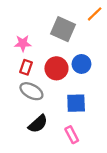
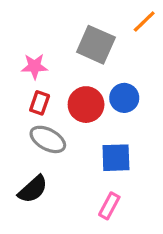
black semicircle: (38, 124) -> (33, 189), moved
pink rectangle: (72, 135) -> (109, 206), turned 56

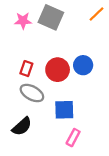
gray square: (96, 45) -> (51, 17), moved
pink star: (35, 66) -> (23, 21), moved
blue square: (116, 158) -> (64, 110), moved

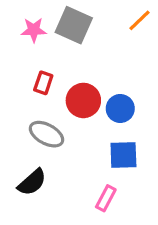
blue circle: (83, 65) -> (120, 108), moved
red rectangle: (26, 69) -> (43, 83), moved
blue square: (64, 110) -> (123, 155), moved

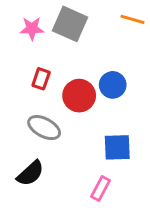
orange line: (139, 20) -> (132, 19), turned 60
blue circle: (120, 108) -> (113, 85), moved

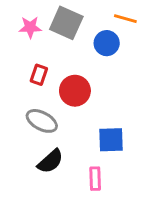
blue circle: (113, 85) -> (107, 43), moved
black semicircle: (30, 173) -> (50, 161), moved
pink rectangle: (100, 189) -> (95, 179), turned -30

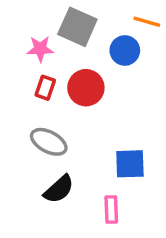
pink star: (30, 27) -> (40, 49), moved
red circle: (75, 91) -> (86, 88), moved

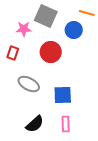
red rectangle: (45, 88) -> (13, 53), moved
blue square: (130, 164) -> (63, 95), moved
black semicircle: (59, 189) -> (35, 124), moved

